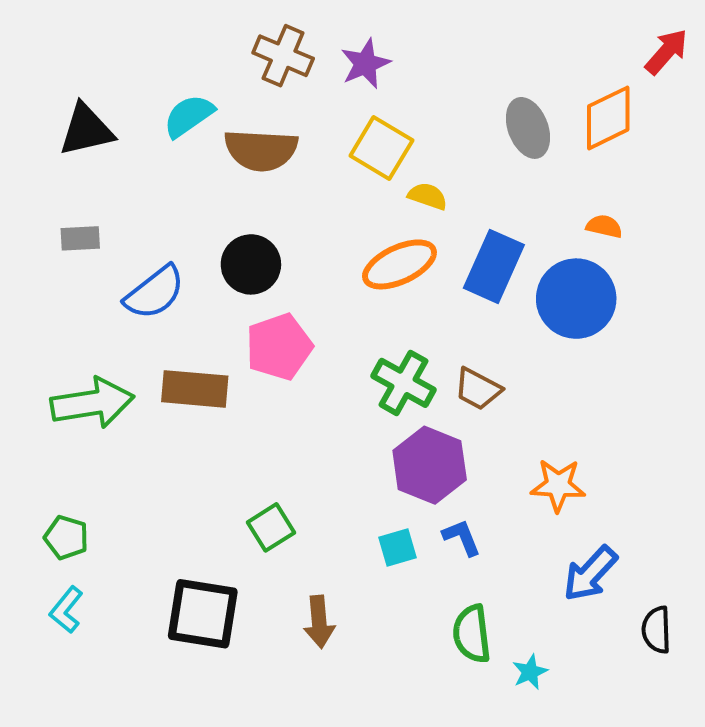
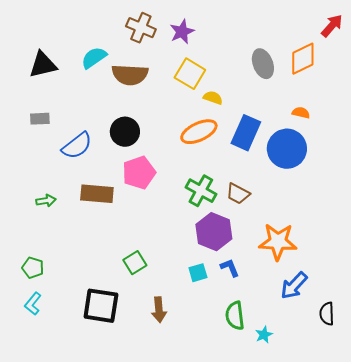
green arrow: (92, 403) -> (46, 201), size x0.5
orange star: (558, 485) -> (278, 242), size x1.4

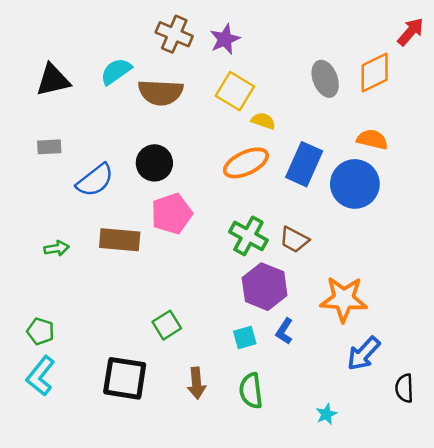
orange semicircle: (301, 113) -> (372, 139), size x1.4
blue L-shape: (230, 268) -> (284, 331), turned -125
cyan L-shape: (33, 304) -> (41, 376), size x1.4
green semicircle: (235, 316) -> (251, 391), moved

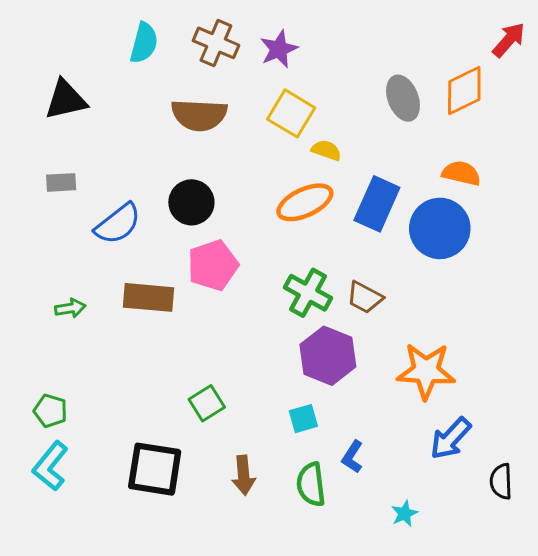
cyan semicircle: (116, 71) -> (144, 43), moved, turned 140
blue L-shape: (284, 331) -> (352, 457), moved

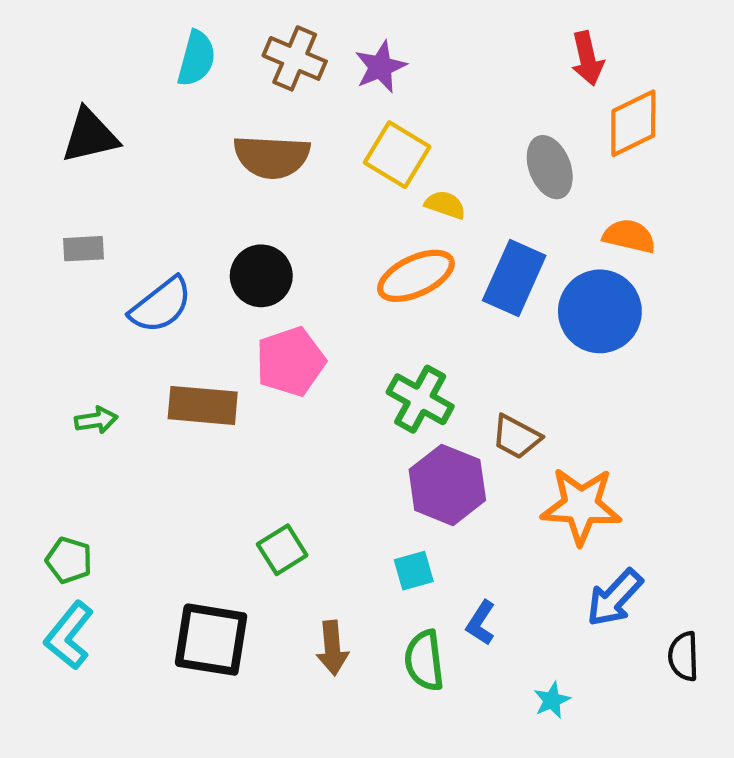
red arrow: (509, 40) -> (587, 58), moved, turned 126
gray ellipse: (403, 98) -> (550, 167), moved
brown trapezoid: (365, 297) -> (516, 437), moved

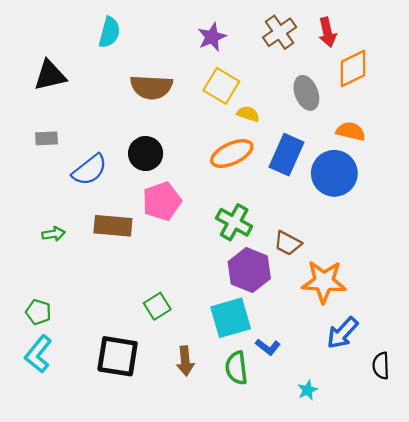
brown cross: (295, 58) -> (280, 32), moved, turned 32
cyan square: (414, 571) -> (231, 318), size x1.8
blue L-shape: (481, 623) -> (268, 347), turned -85

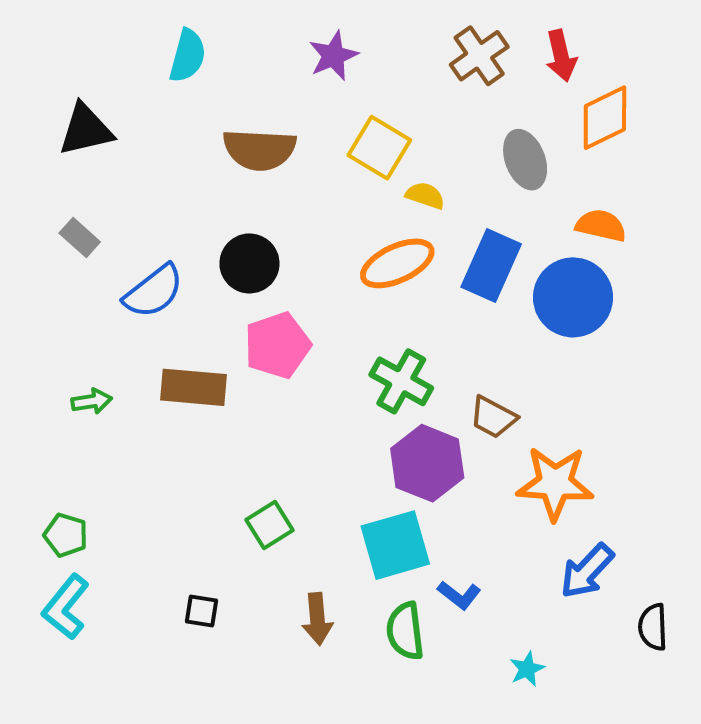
purple star: (212, 37) -> (333, 56), moved
gray rectangle: (46, 138) -> (80, 237), turned 45
black square: (118, 356) -> (202, 611), size x0.5

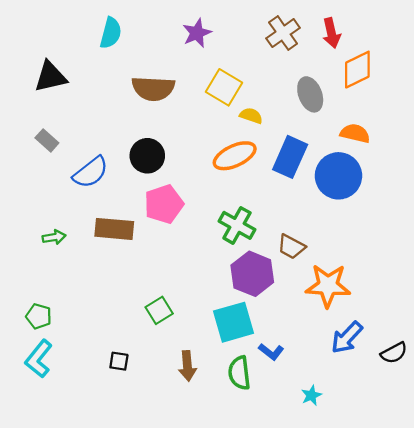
black semicircle: (653, 627) -> (394, 353), moved, turned -116

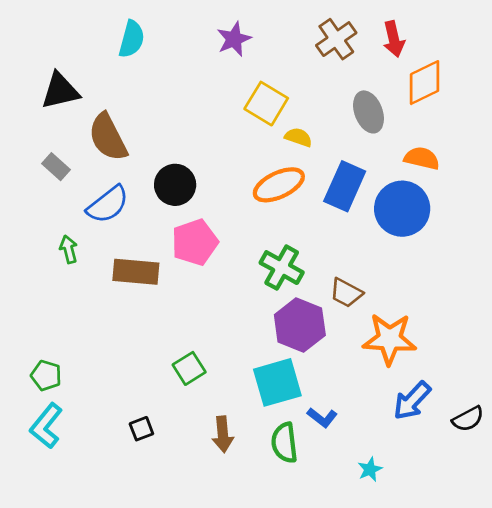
brown semicircle: (153, 88) -> (108, 137), moved, turned 60
green arrow: (54, 237) -> (69, 249), moved, turned -95
black square: (119, 361) -> (141, 429), turned -30

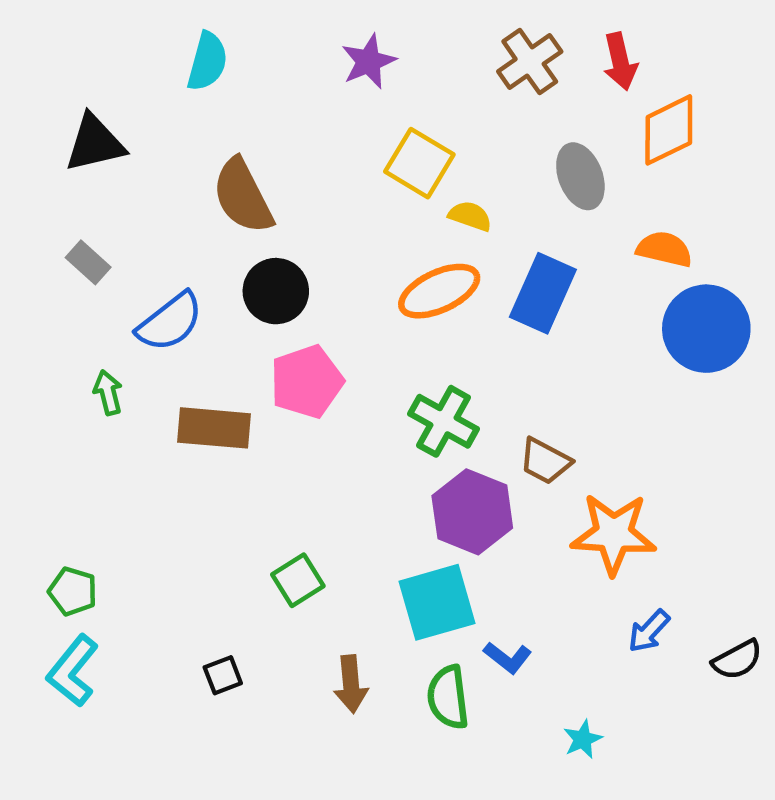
brown semicircle: (108, 137) -> (243, 196), moved
blue circle: (402, 209) -> (706, 329), moved
blue arrow: (412, 401) -> (649, 631), size x0.7

